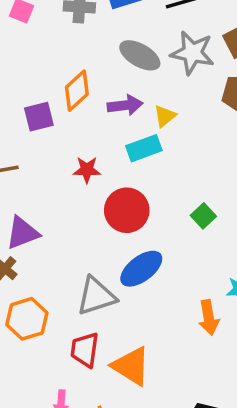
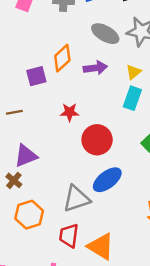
yellow triangle: (165, 116) -> (134, 72), moved
cyan rectangle: (144, 148) -> (132, 98), moved, turned -50

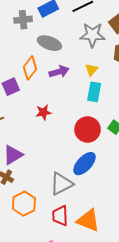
gray ellipse: (105, 34) -> (49, 43), moved
red circle: (97, 140) -> (88, 129), moved

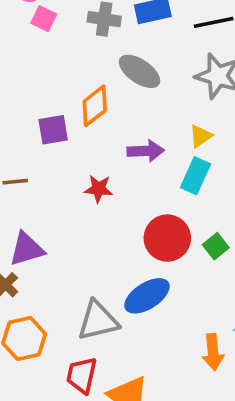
purple arrow: (59, 72) -> (146, 151), moved

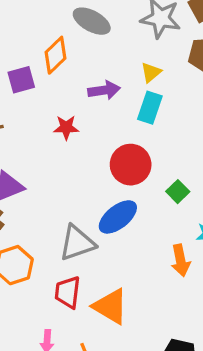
green square: (216, 246) -> (178, 192), moved

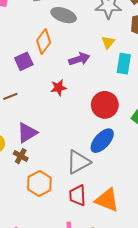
cyan rectangle: (150, 108) -> (124, 64), moved

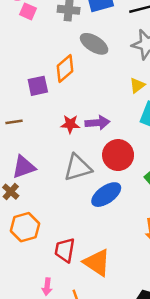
purple arrow: (79, 59) -> (97, 123), moved
gray triangle: (78, 162) -> (78, 168), moved

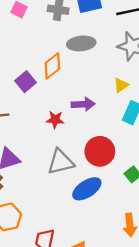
gray ellipse: (94, 44) -> (81, 43), turned -40
purple square: (38, 86) -> (25, 82), turned -30
purple arrow: (97, 123) -> (83, 104), moved

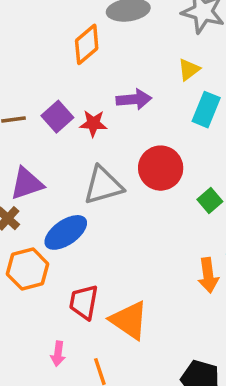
purple square: (25, 82) -> (57, 117), moved
blue ellipse: (87, 189) -> (66, 232), moved

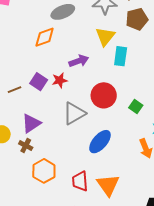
orange diamond: (87, 44) -> (45, 37), turned 35
yellow triangle: (189, 70) -> (105, 36), size x1.5
blue ellipse: (66, 232) -> (100, 142), moved
orange triangle: (129, 320) -> (108, 185), turned 35

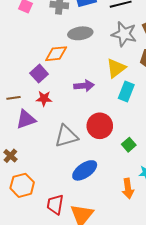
red star: (60, 80) -> (44, 98), moved
purple square: (39, 82) -> (39, 74), moved
purple triangle: (31, 123) -> (26, 119), moved

